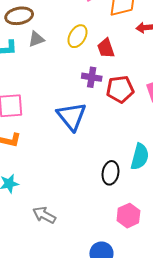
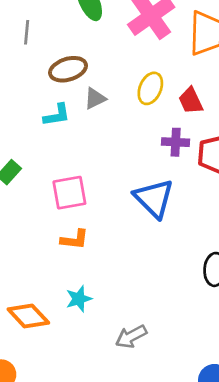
gray arrow: (44, 215) -> (131, 337), turned -50

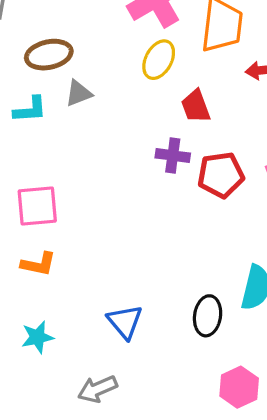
yellow ellipse: (150, 88) -> (159, 60), moved
blue triangle: (154, 198) -> (125, 322), moved, size x0.7

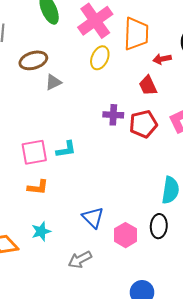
red trapezoid: (196, 106) -> (148, 86), moved
cyan L-shape: (30, 110) -> (66, 149), moved
black ellipse: (208, 316) -> (159, 226), moved
pink hexagon: (239, 387) -> (126, 235), moved

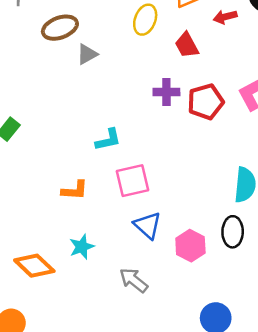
red trapezoid: (148, 86) -> (187, 45), moved
pink square: (34, 152) -> (132, 181), moved
gray arrow: (80, 260) -> (134, 280), turned 70

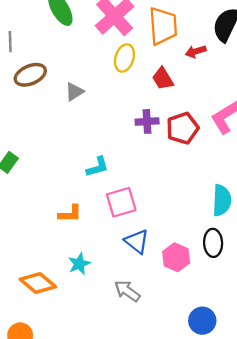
brown ellipse: (60, 28) -> (30, 75), moved

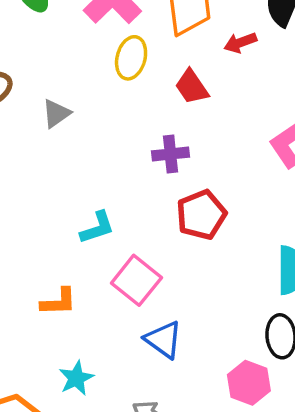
red pentagon: (182, 128) -> (201, 215), moved
pink square: (121, 202) -> (136, 280), turned -32
pink hexagon: (176, 257) -> (249, 383), moved

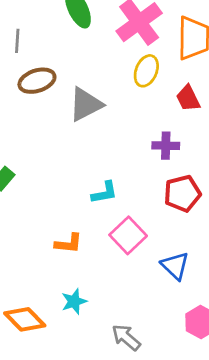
gray triangle: (56, 113) -> (86, 104), size x1.6
blue triangle: (163, 340) -> (175, 266), moved

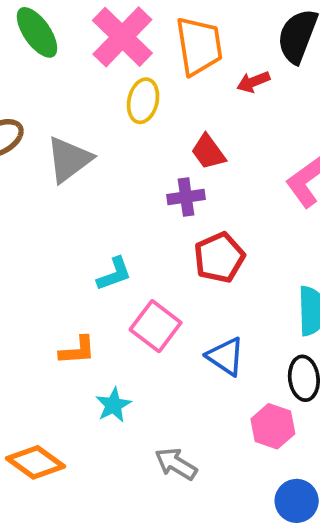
red trapezoid: (188, 98) -> (208, 152), moved
cyan star: (74, 301) -> (113, 405), moved

